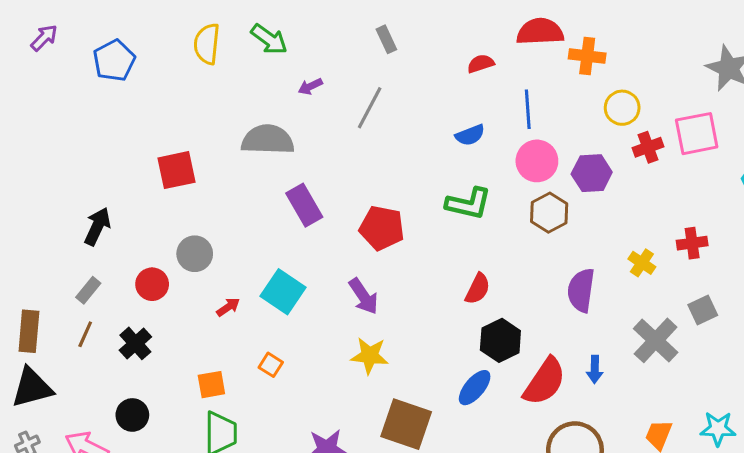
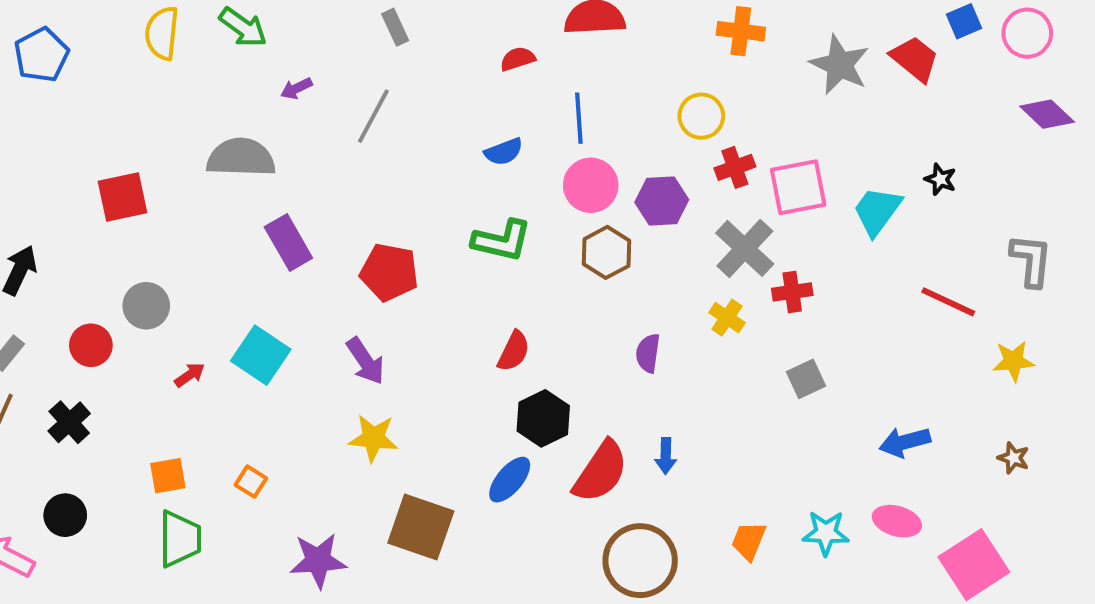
orange cross: (587, 56) -> (741, 31), moved
pink square: (697, 134) -> (798, 187), moved
purple semicircle: (581, 290) -> (648, 353), size x0.7
gray cross: (656, 340) -> (745, 248), moved
orange square: (271, 365) -> (251, 482), moved

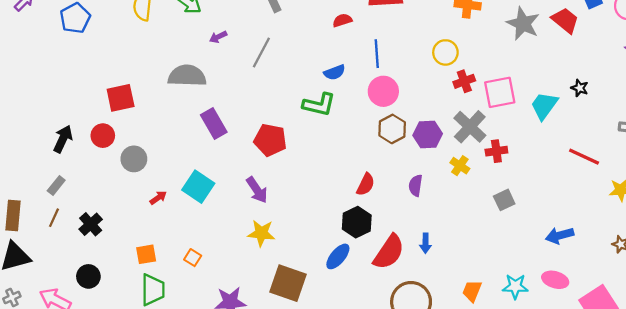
purple hexagon: (662, 201) -> (428, 135), moved
green L-shape: (502, 241) -> (319, 105), moved
red circle: (91, 345) -> (103, 136), moved
red semicircle: (514, 351) -> (366, 184), moved

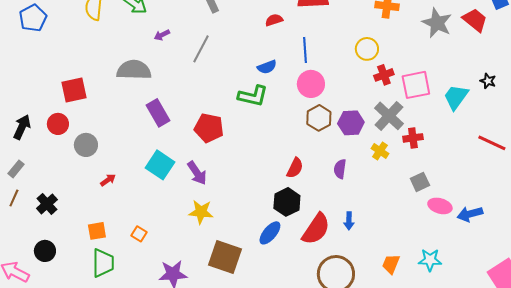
cyan square: (198, 187) -> (160, 165), moved
pink ellipse: (555, 280) -> (440, 206), moved

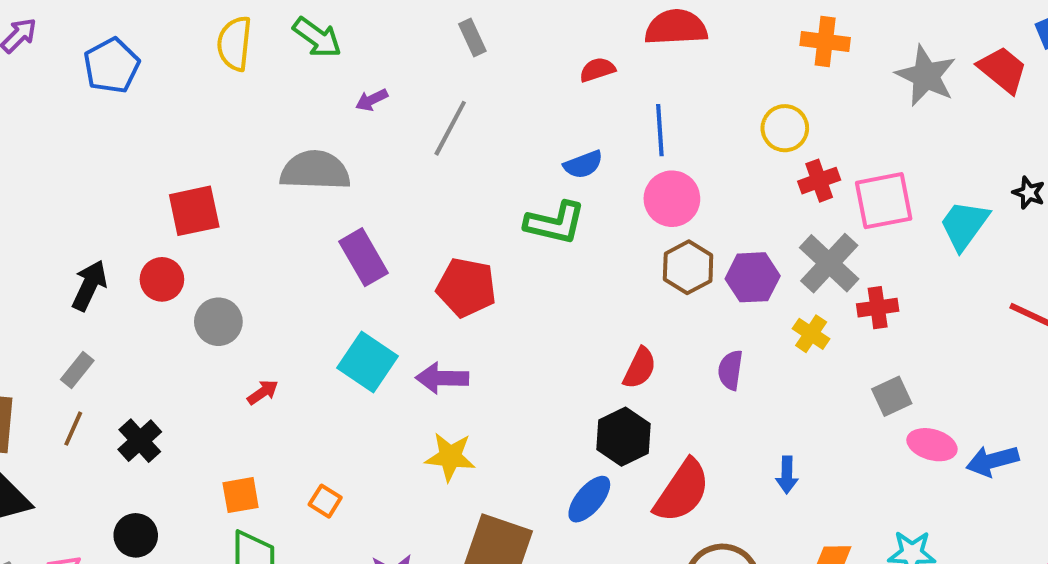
purple arrow: (197, 173) -> (442, 378), turned 125
blue arrow: (349, 221) -> (787, 475), moved

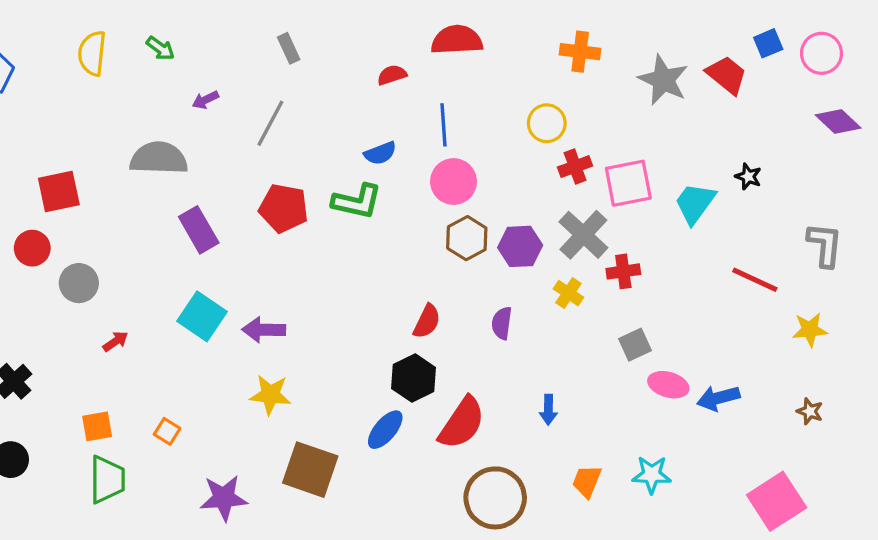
green arrow: (317, 37) -> (160, 48), size x0.7
red pentagon: (466, 287) -> (284, 208), moved

